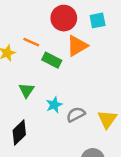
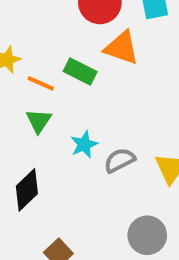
orange line: (31, 42) -> (41, 83), moved
orange triangle: (77, 46) -> (122, 48), turned 50

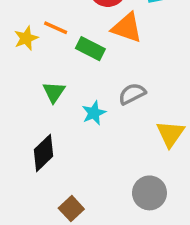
orange line: (41, 83) -> (56, 28), moved
gray semicircle: (120, 160) -> (132, 94), moved

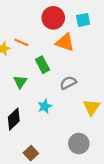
green rectangle: (90, 49) -> (43, 65), moved, turned 35
cyan star: (94, 113) -> (45, 106), moved

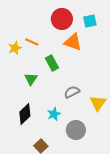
gray semicircle: (68, 83) -> (72, 92), moved
cyan star: (45, 106) -> (54, 114), moved
gray circle: (79, 144) -> (76, 130), moved

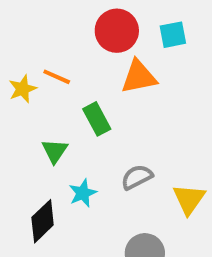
orange triangle: (73, 42) -> (139, 77), turned -30
cyan star: (54, 114) -> (83, 193), moved

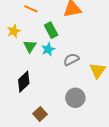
yellow star: (23, 89) -> (14, 31), moved
cyan star: (83, 193) -> (48, 49), moved

